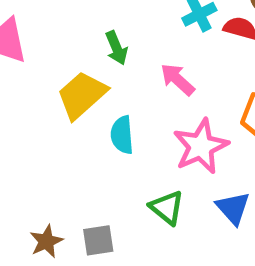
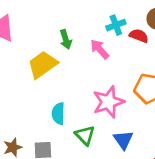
pink arrow: (178, 79) -> (100, 49), moved
cyan semicircle: (122, 135) -> (58, 113), moved

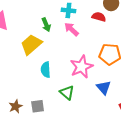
cyan cross: (116, 25) -> (68, 10), moved, turned 32
cyan semicircle: (58, 113) -> (46, 70), moved
blue triangle: (123, 140) -> (104, 88), moved

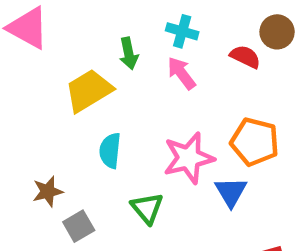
blue triangle: (104, 88) -> (231, 192), moved
brown star: (16, 106) -> (48, 191), moved
gray square: (38, 106) -> (79, 226), turned -32

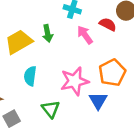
green arrow: (129, 53) -> (48, 33), moved
pink arrow: (181, 73) -> (85, 35), moved
orange pentagon: (255, 142) -> (112, 73), turned 30

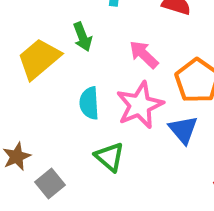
pink arrow: (85, 35) -> (144, 54), moved
cyan semicircle: (30, 76) -> (89, 103), moved

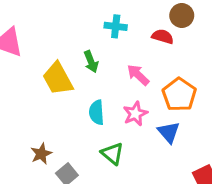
yellow trapezoid: (39, 59) -> (58, 79), turned -78
pink star: (140, 105) -> (135, 114), size x0.7

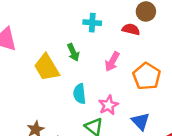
pink arrow: (138, 75) -> (112, 62), turned -102
pink star: (135, 114) -> (108, 105), moved
blue triangle: (169, 132) -> (140, 121), moved

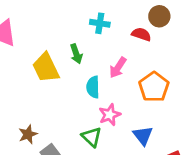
cyan semicircle: (79, 94) -> (93, 87), moved

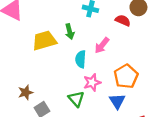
yellow trapezoid: (46, 68) -> (44, 41), turned 95
orange pentagon: (154, 87) -> (126, 76), moved

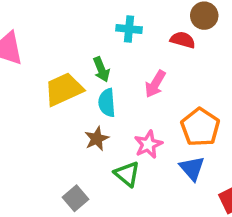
cyan semicircle: (81, 59) -> (107, 103), moved
brown star: (26, 92) -> (97, 139), moved

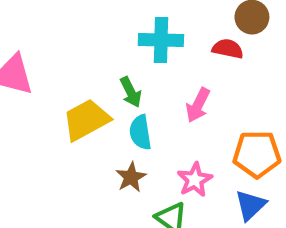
cyan cross: (129, 29) -> (161, 40), size x1.4
orange pentagon: (200, 127) -> (257, 154), turned -30
blue triangle: (192, 168) -> (250, 205), turned 32

